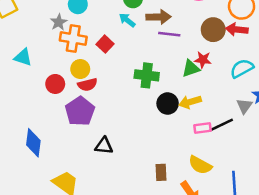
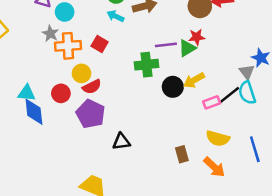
purple line: (169, 34) -> (166, 45), moved
cyan triangle: (23, 57) -> (27, 93), moved
cyan semicircle: (242, 68) -> (247, 93), moved, turned -65
blue diamond: (33, 143) -> (34, 112), moved

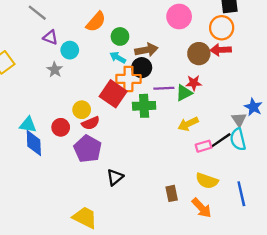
red square: (100, 44) -> (113, 94), moved, size x1.6
orange cross: (68, 46) -> (128, 79), moved
black circle: (173, 87) -> (142, 68), moved
black triangle: (121, 142) -> (115, 177), turned -36

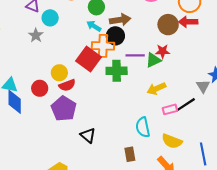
cyan semicircle: (238, 139) -> (143, 127), moved
black triangle: (115, 177) -> (88, 135), turned -42
brown rectangle: (172, 193) -> (130, 154), moved

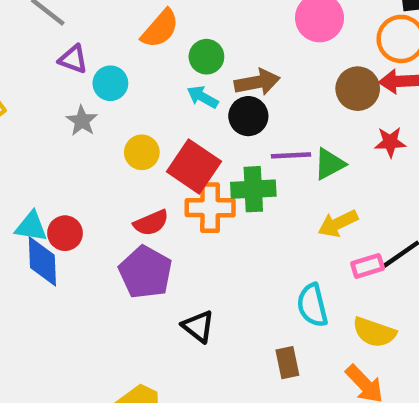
orange cross: (103, 46) -> (210, 208), moved
red star: (163, 51) -> (390, 142), moved
yellow circle: (59, 73) -> (142, 152), moved
red circle: (40, 88) -> (65, 233), moved

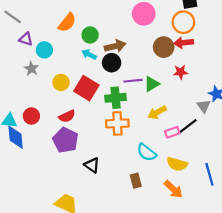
orange cross: (210, 208) -> (117, 123), moved
red circle: (65, 233) -> (31, 116), moved
cyan semicircle: (312, 305) -> (147, 152), turned -36

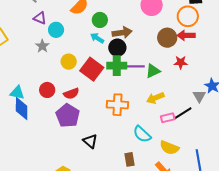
green cross: (116, 98) -> (117, 66), moved
red circle: (31, 116) -> (47, 90), moved

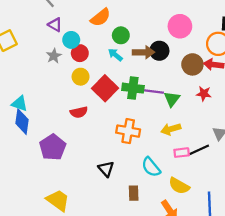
black circle: (117, 48) -> (159, 51), moved
green triangle: (153, 71) -> (172, 99), turned -35
red circle: (47, 90) -> (80, 53), moved
purple pentagon: (68, 116) -> (53, 147), moved
black triangle: (90, 141) -> (106, 169), moved

